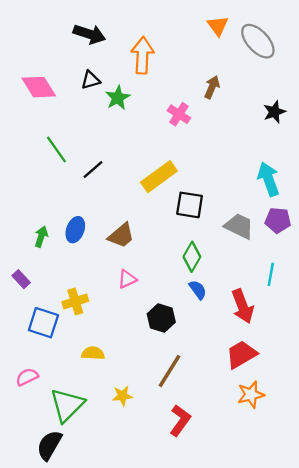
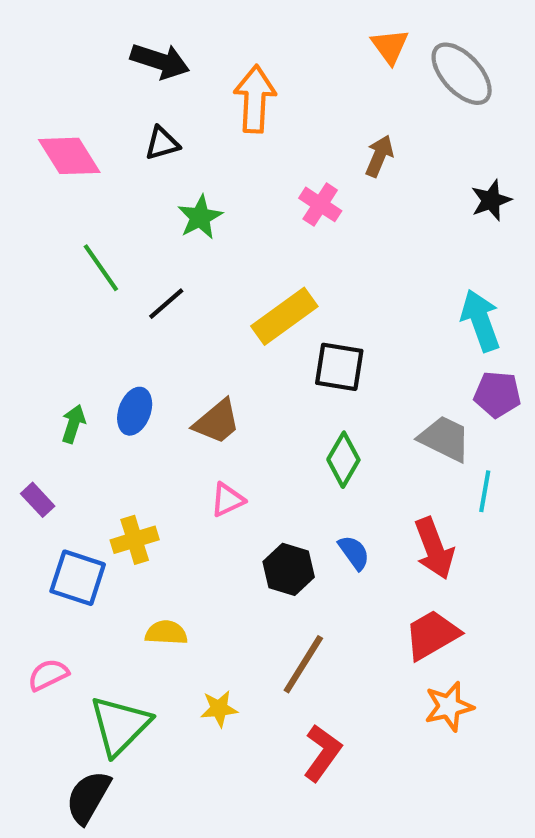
green star: (118, 98) -> (200, 217), moved
gray trapezoid: (239, 226) -> (445, 439), moved
blue semicircle: (198, 290) -> (354, 552), moved

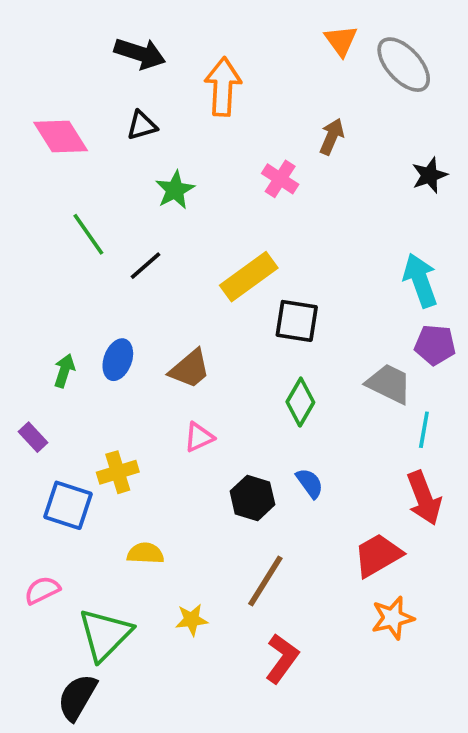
red arrow: (434, 548) -> (424, 498), moved

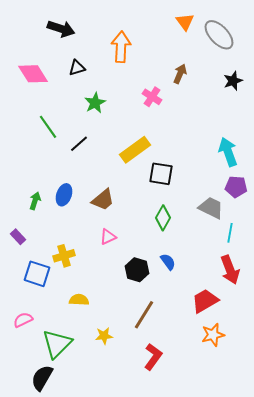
black arrow: (140, 53) -> (61, 29), moved
black star: (430, 175) -> (233, 81), moved

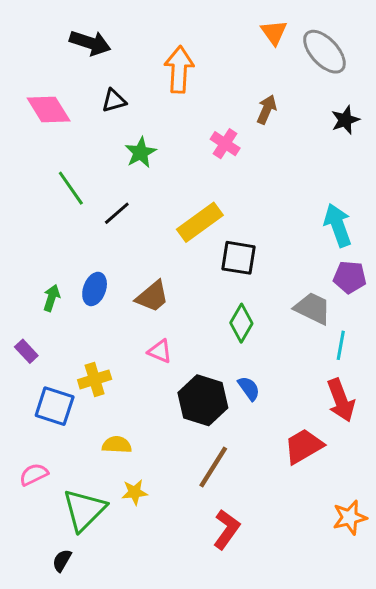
pink triangle: (108, 237) -> (160, 351), turned 48
black hexagon: (137, 270) -> (203, 400), size x1.4
orange star: (213, 335) -> (350, 517), moved
yellow star: (104, 336) -> (135, 492), moved
black semicircle: (42, 378) -> (62, 560), size x0.6

